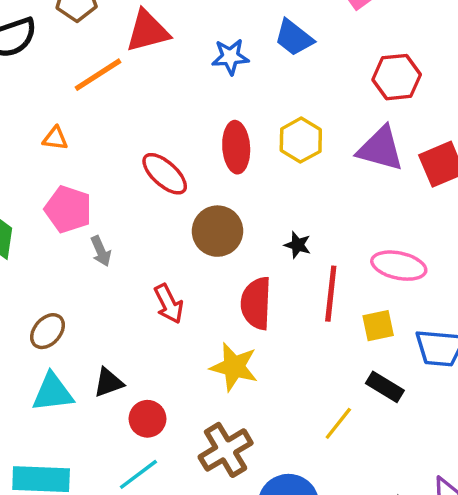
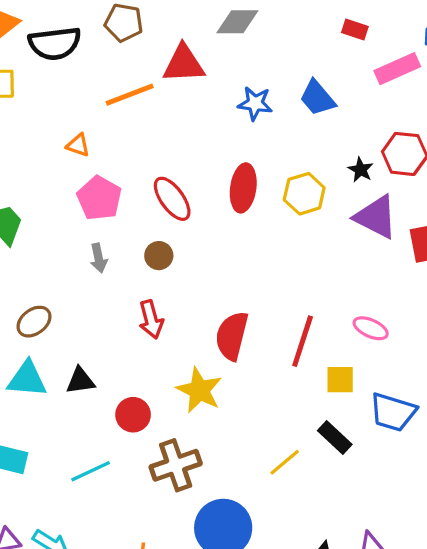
pink pentagon: (68, 209) -> (99, 198), moved
brown circle: (218, 231) -> (159, 256), moved, size x0.6
black star: (298, 245) -> (361, 170), moved
pink ellipse: (399, 266) -> (371, 328), size x0.7
red circle: (147, 419) -> (133, 415), moved

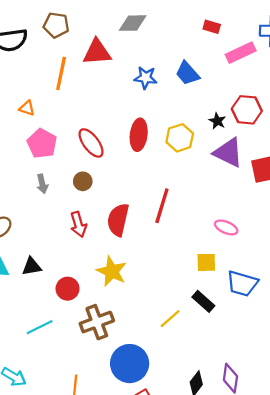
orange line: (130, 95) -> (61, 74), turned -56
red semicircle: (232, 336) -> (118, 220), moved
red line: (303, 341) -> (162, 206), moved

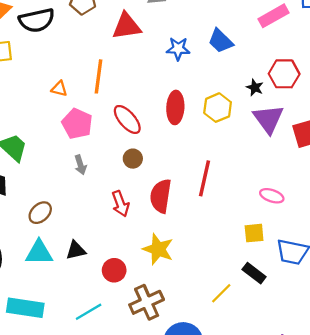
orange line: (61, 74) -> (98, 76), moved
purple triangle: (228, 153) -> (268, 119), turned 32
brown circle: (83, 181) -> (133, 159), moved

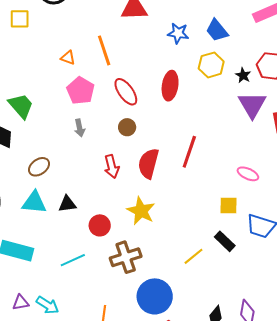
orange line: (98, 76) -> (104, 50), turned -32
yellow hexagon: (218, 108) -> (211, 65), moved

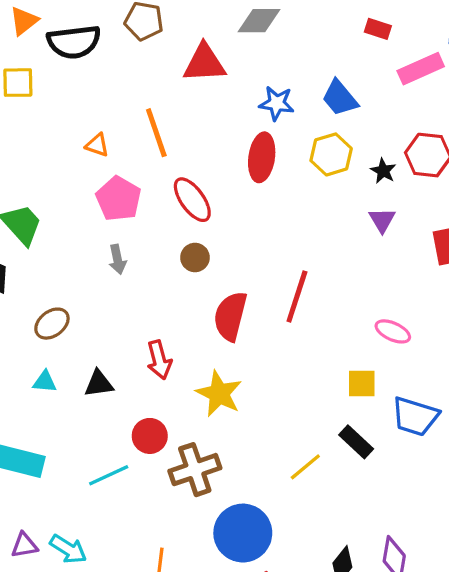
red ellipse: (170, 86) -> (262, 157), moved
purple triangle: (252, 105) -> (382, 220), moved, size x0.6
red arrow: (112, 167) -> (159, 360), moved
cyan triangle: (34, 202) -> (45, 382), size x0.6
red circle: (100, 225) -> (150, 436), moved

